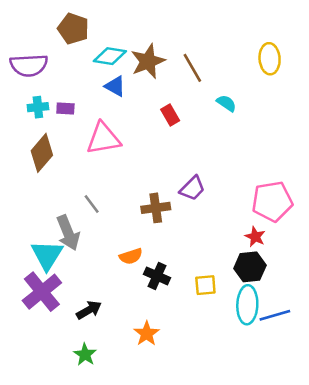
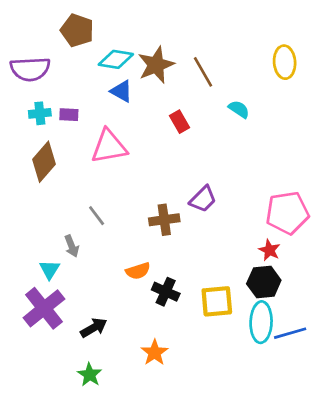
gray arrow: (68, 233) -> (72, 246), size x0.6
cyan triangle: (47, 255) -> (50, 270), size x0.6
yellow square: (205, 285) -> (217, 301), size x1.4

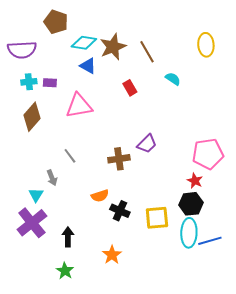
black arrow: (94, 328) -> (68, 237), turned -60

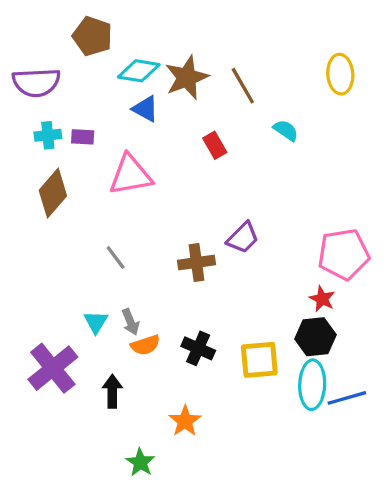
gray arrow: (52, 178) -> (130, 322), moved
cyan triangle: (36, 195) -> (96, 322), moved
orange semicircle: (100, 196) -> (145, 345), moved
green star: (65, 271) -> (140, 462), moved

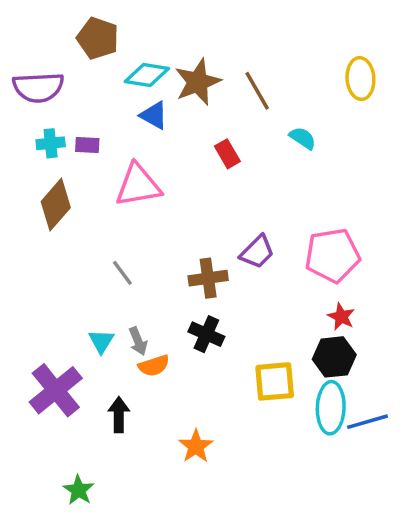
pink pentagon: (344, 254) -> (332, 255), moved
black cross: (198, 348) -> (206, 334), moved
green star: (140, 462) -> (79, 490), moved

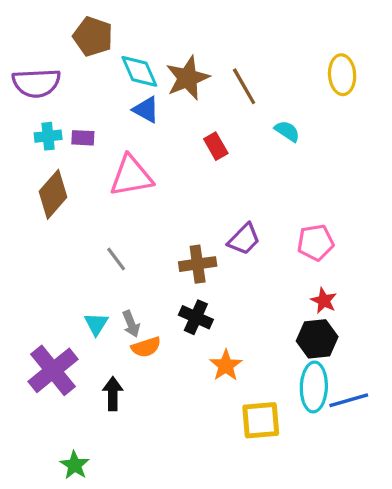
cyan diamond: (147, 75) -> (139, 71), turned 57
pink pentagon: (332, 255) -> (315, 242), size x0.7
yellow square: (275, 381) -> (261, 420), moved
orange star: (196, 446) -> (226, 365), moved

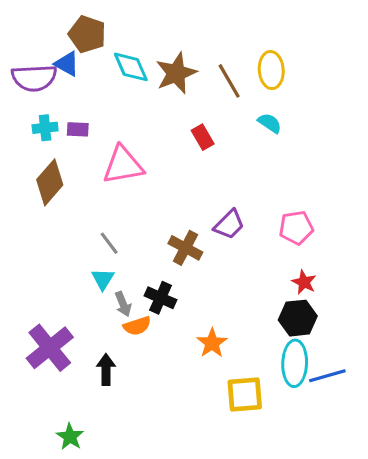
yellow ellipse: (342, 75) -> (271, 70), moved
blue triangle: (146, 110) -> (67, 64), moved
brown cross: (198, 264) -> (185, 248), turned 36
black cross: (196, 317) -> (160, 298), moved
cyan triangle: (96, 324) -> (103, 279), moved

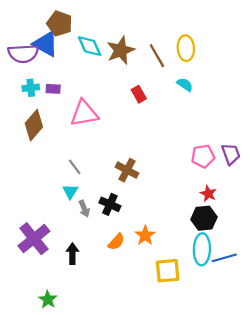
blue triangle: (67, 64) -> (46, 44), size x1.5
purple trapezoid: (229, 224) -> (231, 154), moved, turned -65
orange semicircle: (137, 326) -> (116, 242), moved, turned -30

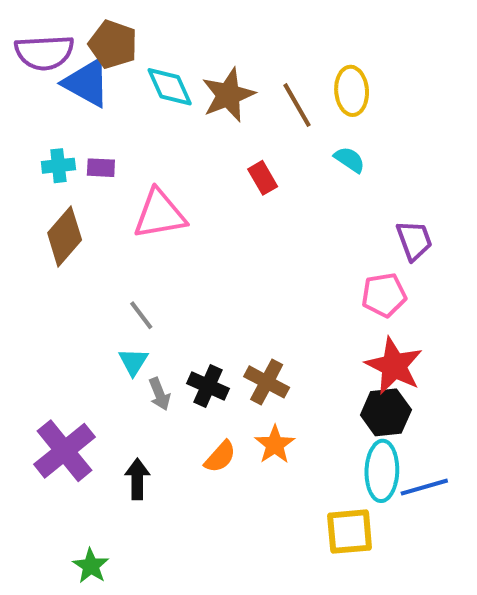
purple semicircle: (23, 53) -> (44, 52), moved
purple trapezoid: (231, 154) -> (414, 240), moved
brown cross: (127, 170) -> (267, 382), moved
red star: (208, 194) -> (394, 366), size x1.8
yellow square: (168, 271) -> (350, 532), moved

